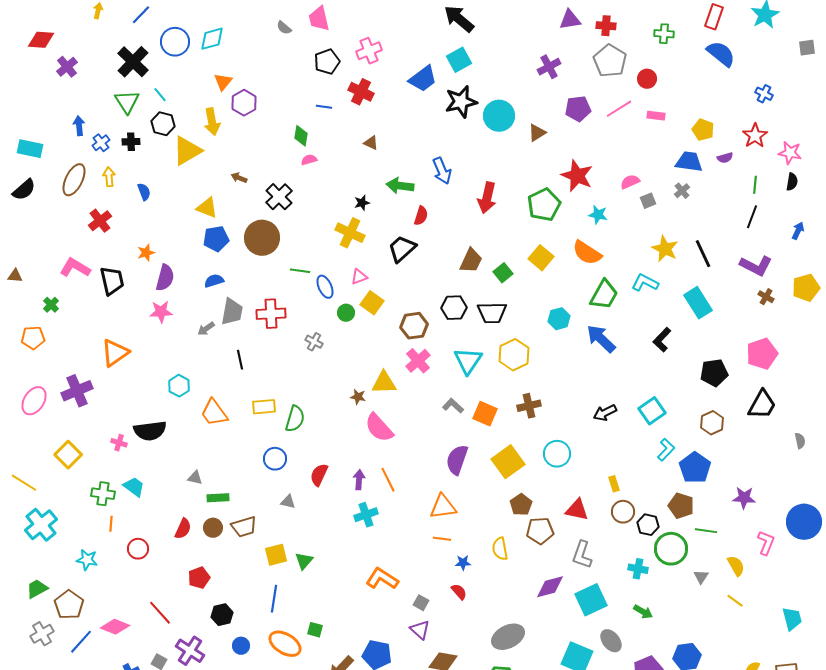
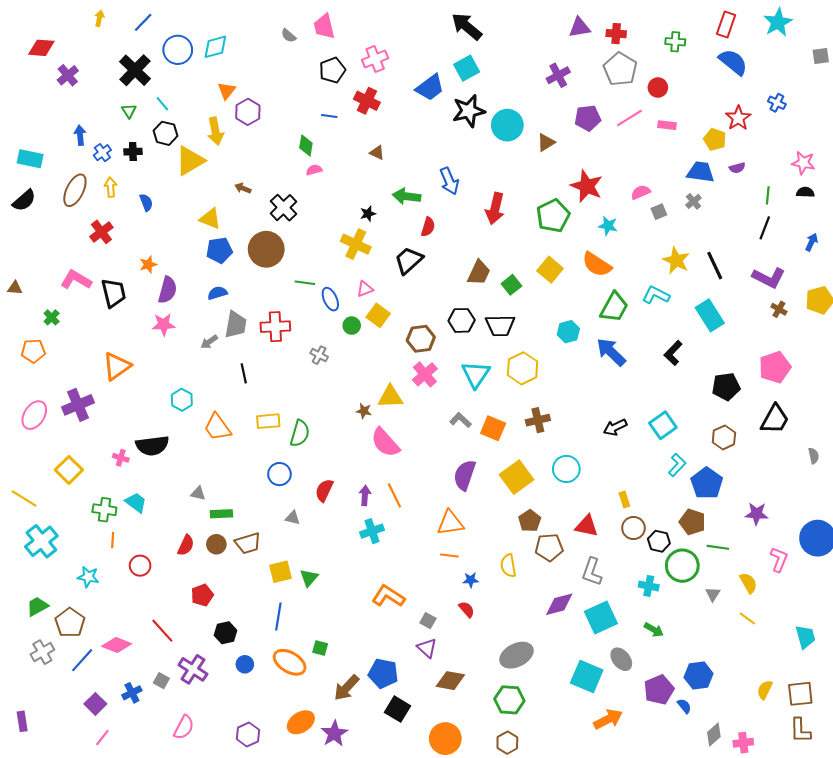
green triangle: (127, 102) -> (129, 111), size x0.6
red star: (755, 136) -> (738, 118), moved
black semicircle: (792, 182) -> (805, 192), turned -96

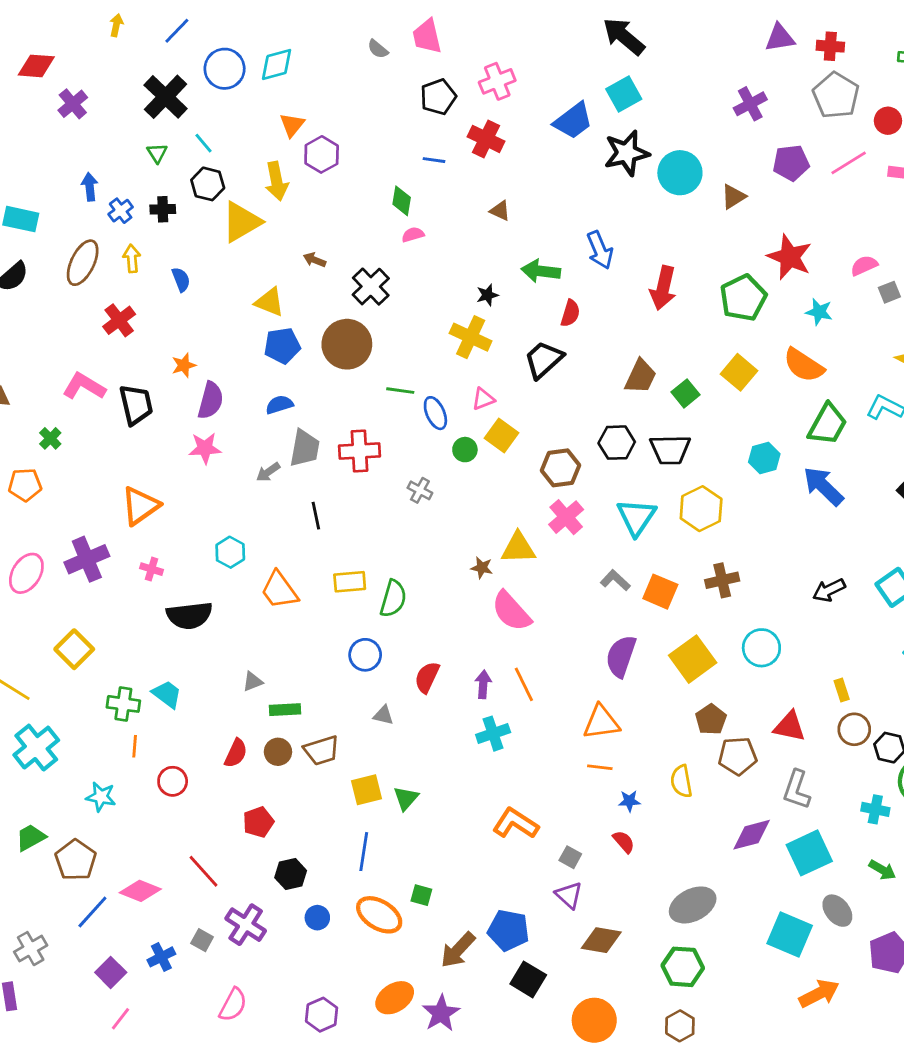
pink cross: (121, 458) -> (151, 569), moved
gray triangle: (198, 493) -> (253, 682), turned -35
gray cross: (42, 652) -> (31, 949), moved

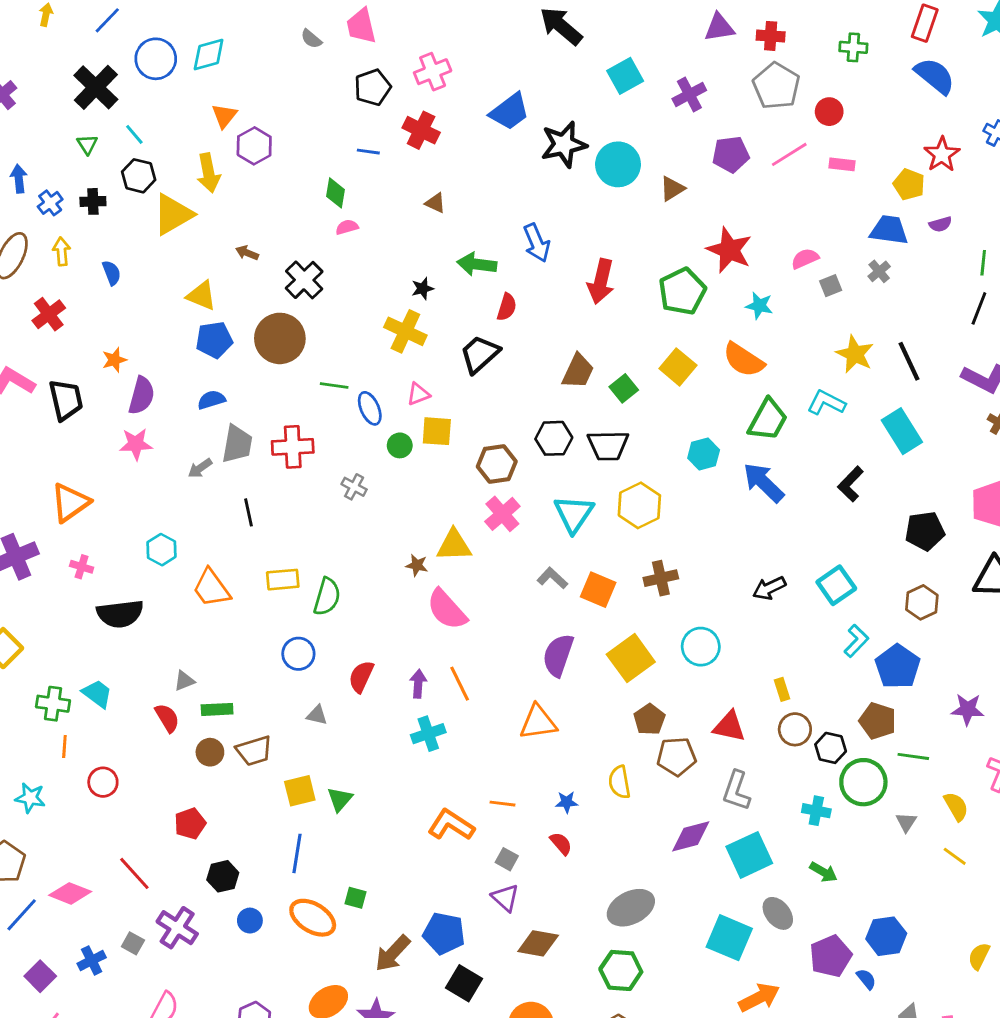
cyan square: (624, 94) -> (625, 76), moved
yellow square: (501, 436) -> (437, 431), turned -32
red semicircle: (236, 753) -> (167, 718), moved, turned -56
orange line: (600, 767) -> (502, 804), moved

